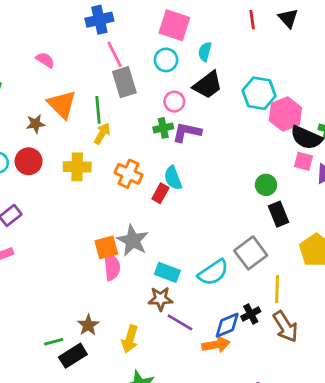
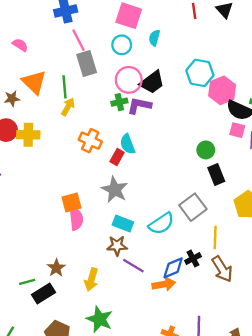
black trapezoid: (208, 85) -> (152, 82), moved
pink circle: (174, 102) -> (129, 80), size x1.5
yellow cross: (77, 167) -> (28, 135), moved
gray star: (133, 240) -> (115, 190), moved

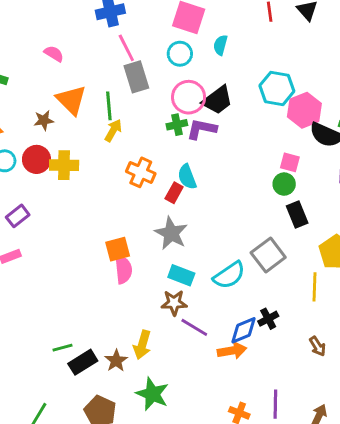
pink square: (237, 130) -> (290, 162), moved
yellow line: (215, 238) -> (315, 287), moved
brown star: (56, 268) -> (116, 361), moved
brown arrow: (222, 269) -> (317, 346), moved, size x0.6

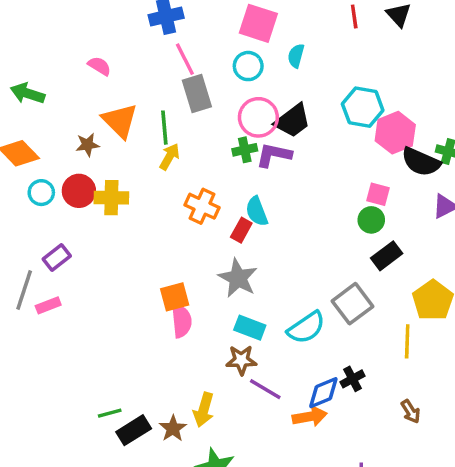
black rectangle: (297, 214) -> (387, 256), turned 75

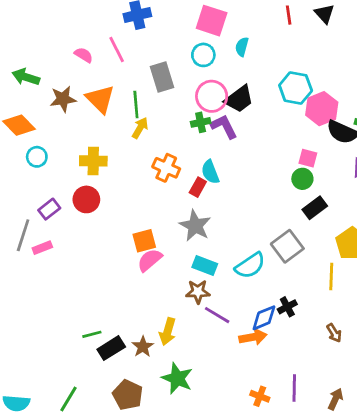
pink line: (185, 59) -> (117, 49), moved
brown star: (87, 145) -> (63, 99), moved, size x1.4
purple L-shape: (274, 155) -> (224, 127), turned 52
red circle: (79, 191) -> (86, 199), moved
pink semicircle: (181, 321) -> (150, 260), turned -124

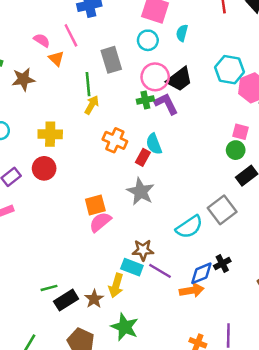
orange triangle: (100, 99) -> (56, 59), moved, size x0.6
cyan rectangle: (205, 266) -> (132, 267), moved

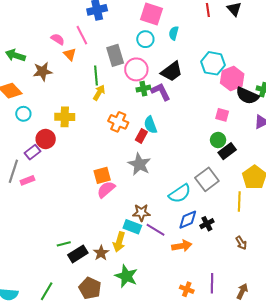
pink circle: (155, 77) -> (136, 69), moved
green circle: (236, 150) -> (218, 140), moved
red circle: (44, 168) -> (46, 139), moved
blue diamond: (201, 273) -> (188, 220), moved

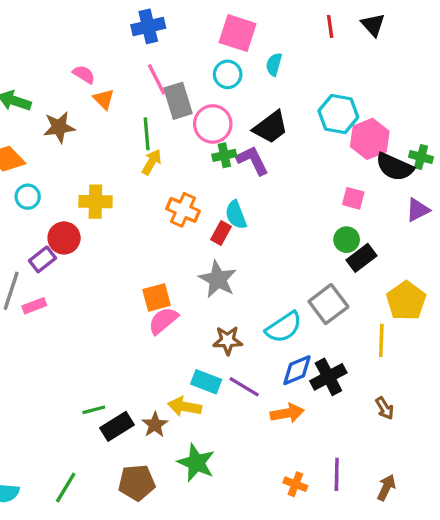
pink line: (82, 35) -> (157, 79), moved
brown star: (141, 213) -> (228, 340), moved
black cross: (207, 224) -> (328, 377), size x1.5
yellow arrow: (119, 242) -> (185, 407), turned 84
brown pentagon: (90, 288) -> (137, 483), turned -30

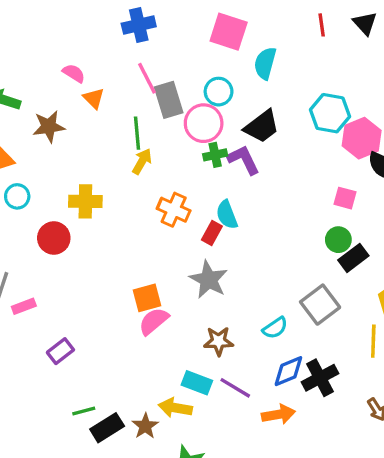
cyan semicircle: (274, 64) -> (265, 63), size x1.4
cyan circle: (228, 74) -> (219, 92), moved
purple rectangle: (43, 259) -> (60, 351), moved
cyan semicircle: (284, 327) -> (275, 328), size x0.7

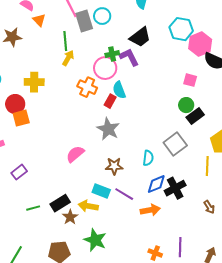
cyan circle: (219, 92) -> (102, 16), moved
pink circle: (204, 123) -> (105, 68), moved
orange square: (147, 298) -> (21, 118), moved
cyan semicircle: (275, 328) -> (148, 158), turned -49
black rectangle: (107, 428) -> (60, 203), moved

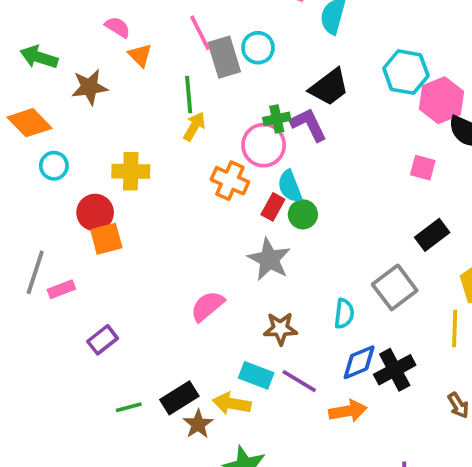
green circle: (186, 105) -> (303, 214), moved

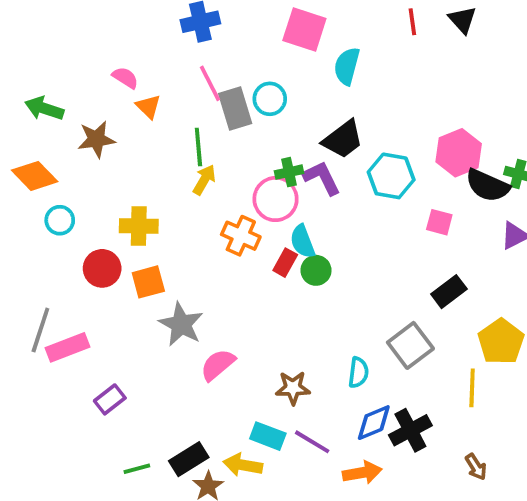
cyan hexagon: (406, 72) -> (391, 176), moved
orange square: (106, 239) -> (148, 282), moved
gray star: (269, 259) -> (181, 324), moved
pink rectangle: (61, 289) -> (67, 347), size x1.5

